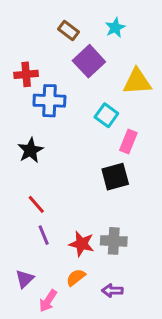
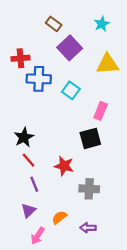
cyan star: (115, 28) -> (102, 24), moved
cyan square: (106, 115) -> (71, 90), moved
black star: (30, 150) -> (24, 137), moved
red star: (82, 244) -> (64, 166), moved
purple triangle: (25, 279) -> (28, 211), moved

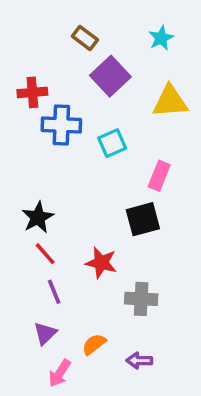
cyan square: (71, 90) -> (112, 143), turned 30

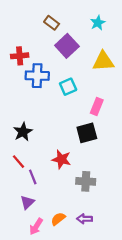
red line: (45, 254) -> (19, 162), moved
orange semicircle: (94, 344) -> (58, 219), moved

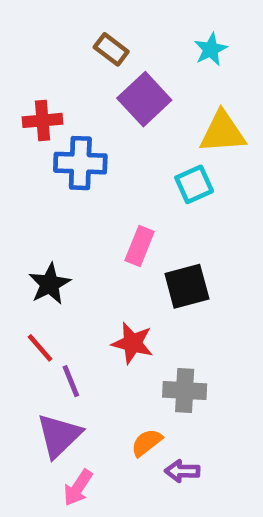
cyan square: (68, 87) -> (194, 184), moved
pink rectangle: (97, 106) -> (140, 246), moved
purple triangle: (27, 202) -> (59, 436), size x1.5
orange semicircle: (58, 219) -> (147, 443), moved

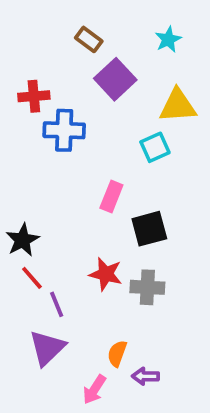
black star: (50, 284) -> (23, 240), moved
gray cross: (185, 391) -> (147, 287), moved
orange semicircle: (147, 443) -> (117, 354), turned -32
pink arrow: (78, 488) -> (94, 389), moved

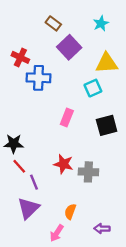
red cross: (34, 96) -> (20, 57), turned 30
black square: (149, 229) -> (107, 125), moved
black star: (23, 240) -> (14, 144), turned 30
purple arrow: (146, 376) -> (102, 229), moved

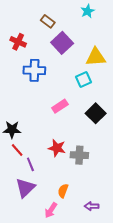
cyan star: (101, 23) -> (88, 11), moved
red cross: (20, 57) -> (18, 42), moved
pink rectangle: (67, 118) -> (60, 106), turned 35
black square: (107, 125) -> (96, 113), turned -30

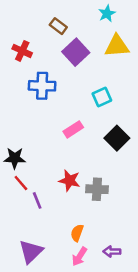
yellow triangle: (96, 57) -> (117, 46), moved
purple triangle: (25, 188) -> (31, 252), moved
pink arrow: (51, 210) -> (79, 257), moved

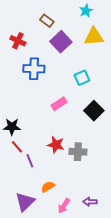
orange semicircle: (77, 233) -> (48, 187), moved, turned 40

